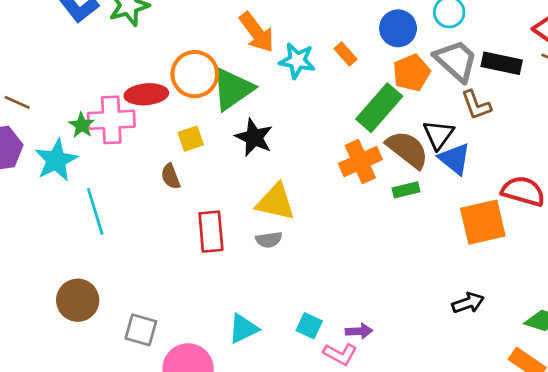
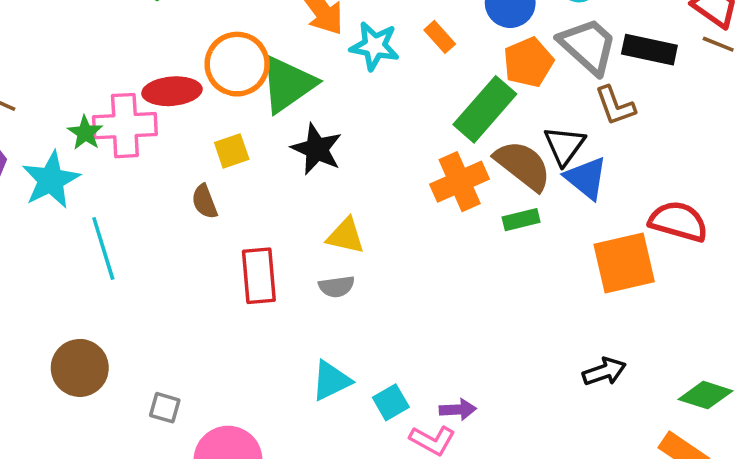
yellow triangle: (276, 202) -> (346, 236), size x0.7
cyan square: (309, 326) -> (391, 402), turned 35
cyan triangle: (243, 328) -> (331, 381), moved
gray square: (141, 330) -> (165, 408), size x0.7

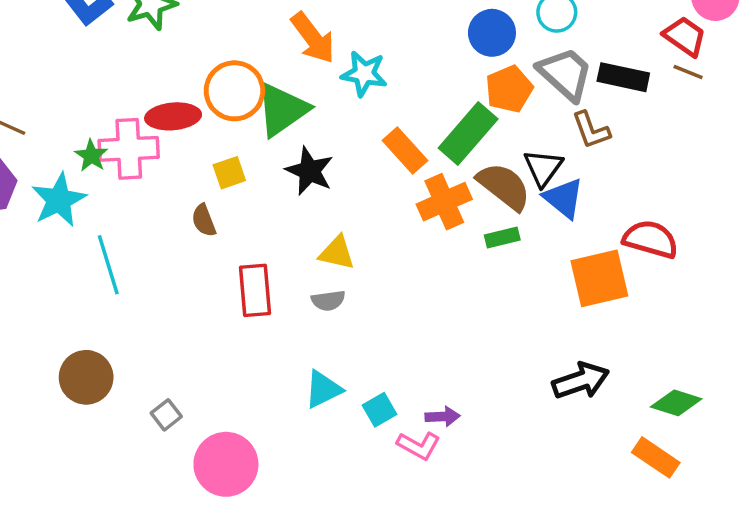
orange rectangle: (440, 37) -> (405, 150), moved, size x1.5
black arrow: (604, 372) -> (581, 381), size x1.4
gray square: (165, 408) -> (166, 415), turned 36

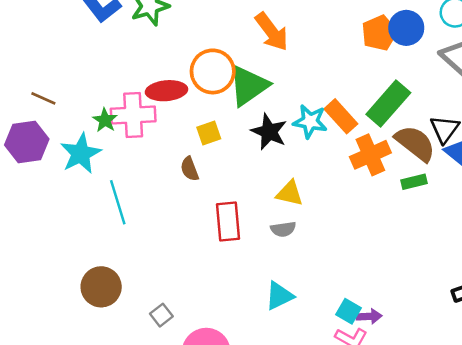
cyan star: (364, 74) -> (310, 121), moved
orange pentagon: (509, 89) -> (379, 33), moved
cyan square: (379, 410) -> (349, 311), moved, turned -30

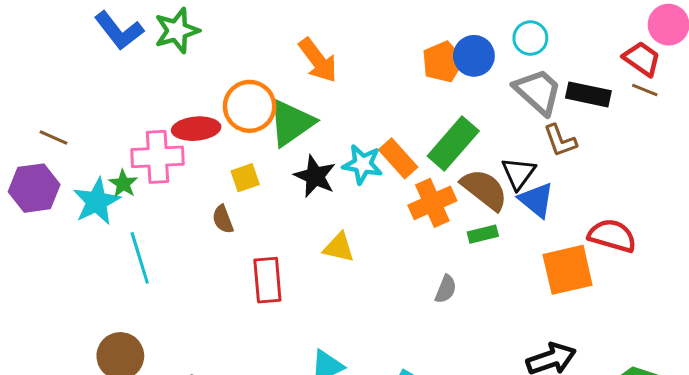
green star: (105, 120) -> (123, 184), moved
gray semicircle: (283, 229) -> (446, 289), moved, turned -60

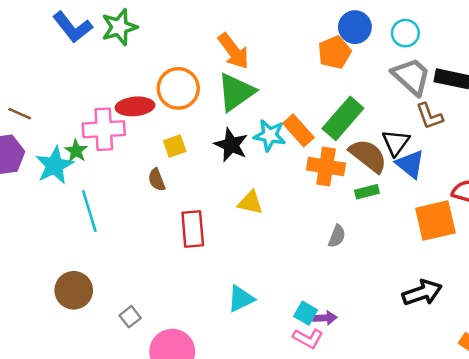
blue circle: (474, 56) -> (355, 27), moved
green triangle: (291, 123) -> (236, 92), moved
orange cross: (432, 203) -> (326, 167), turned 33

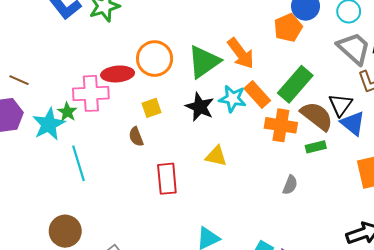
orange arrow: (234, 51) -> (241, 53), moved

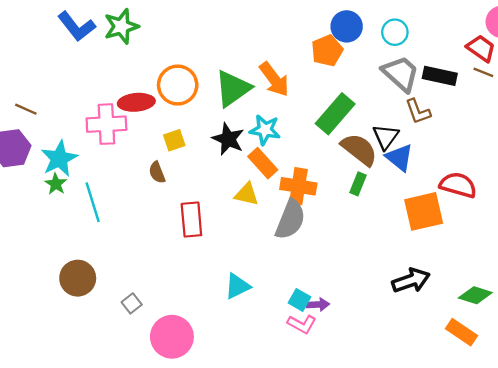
orange rectangle: (257, 95) -> (263, 163), moved
green star: (67, 112) -> (56, 184), moved
orange cross: (281, 125) -> (298, 186), moved
green rectangle: (316, 147) -> (358, 184), turned -54
gray semicircle: (290, 185) -> (290, 220), moved, size x1.8

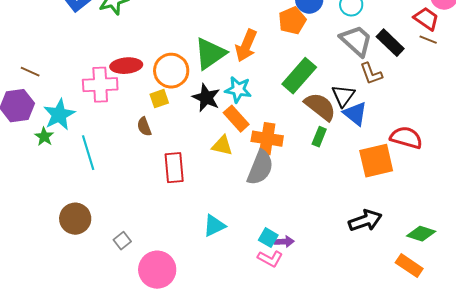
black rectangle: (440, 76) -> (390, 43), turned 32
orange arrow: (274, 79) -> (246, 46), turned 60
orange circle: (178, 85) -> (171, 71), moved
green star: (56, 184) -> (44, 137), moved

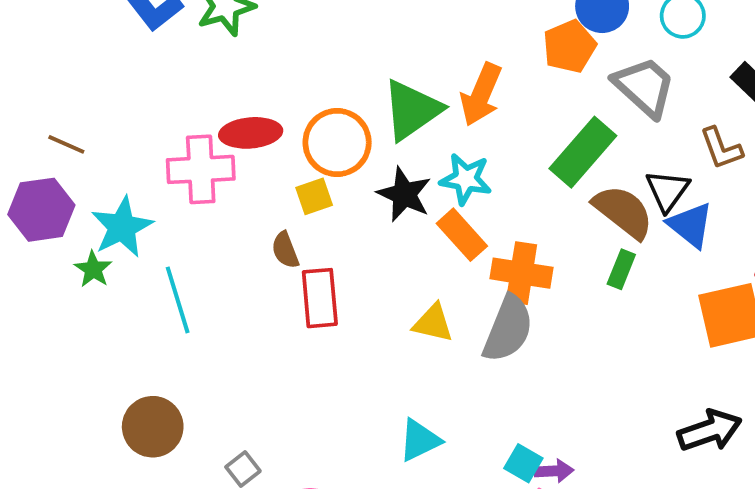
gray trapezoid: (356, 41) -> (644, 87), moved
yellow triangle: (222, 146) -> (433, 323), moved
red rectangle: (174, 168) -> (320, 298), moved

